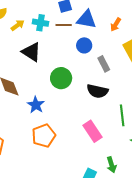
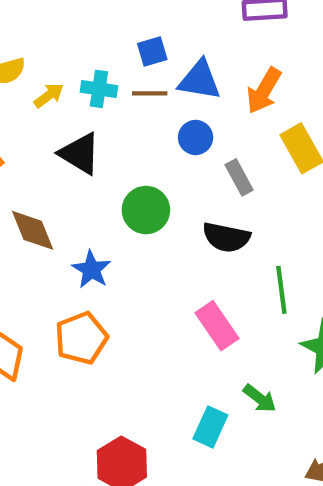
orange arrow: (116, 25) -> (264, 91), size x1.5
orange pentagon: (44, 136) -> (81, 338), moved
green arrow: (112, 165) -> (260, 398), turned -35

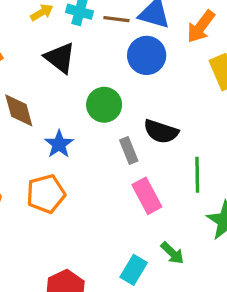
blue circle: (196, 138) -> (147, 55), size x1.5
gray rectangle: (239, 177) -> (129, 150), moved

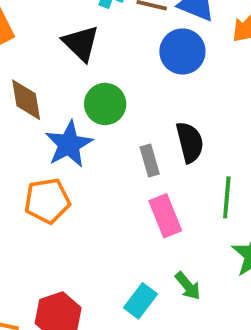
green circle: (104, 105) -> (105, 104), moved
black semicircle: (161, 131) -> (190, 142), turned -128
blue star: (59, 144) -> (69, 144), size x1.4

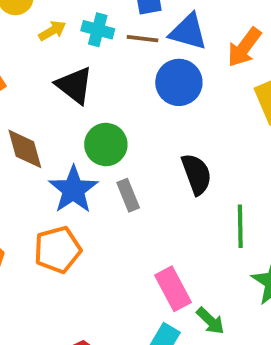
gray rectangle: (150, 160) -> (128, 195), moved
pink rectangle: (165, 216) -> (173, 289), moved

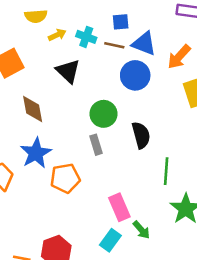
green circle: (106, 145) -> (104, 114), moved
blue star: (73, 190) -> (36, 153), moved
orange pentagon: (58, 250) -> (65, 178), moved

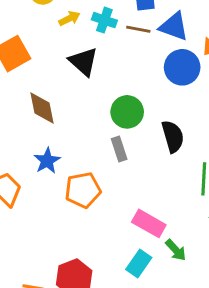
blue circle: (135, 75) -> (182, 67), moved
blue star: (36, 153) -> (47, 161), size x0.7
pink rectangle: (119, 207) -> (149, 223), turned -36

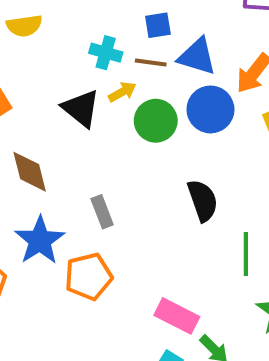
yellow arrow: (69, 18) -> (122, 92), moved
green circle: (127, 112) -> (156, 121), moved
gray rectangle: (119, 149) -> (102, 212), moved
blue star: (47, 161) -> (40, 240), size x1.4

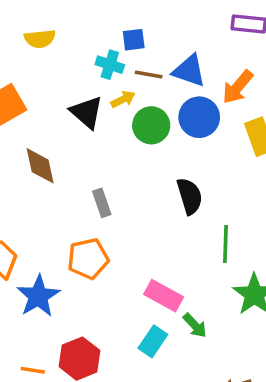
blue square: (158, 25) -> (134, 40), moved
blue star: (40, 240) -> (38, 296), moved

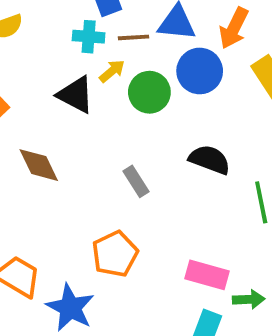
black semicircle: (190, 196) -> (210, 160), turned -39
gray rectangle: (102, 203) -> (136, 181), moved
green arrow: (195, 326) -> (249, 299), turned -36

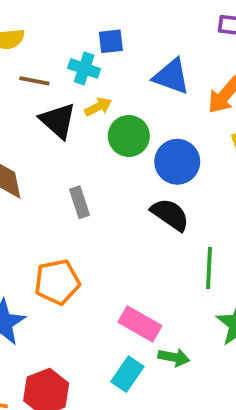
brown line: (134, 37) -> (34, 81), moved
blue circle: (200, 71) -> (177, 162), moved
gray rectangle: (136, 181) -> (79, 202), moved

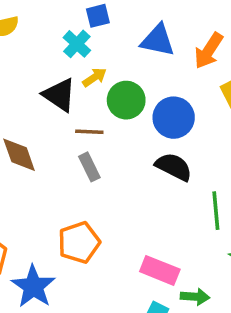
cyan cross: (84, 68) -> (77, 44), turned 32
brown line: (34, 81) -> (89, 132), moved

